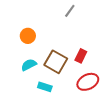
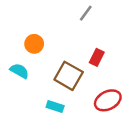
red rectangle: (81, 56) -> (97, 57), moved
cyan semicircle: (29, 65) -> (19, 71), moved, turned 56

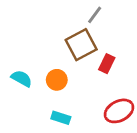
orange circle: (34, 44) -> (57, 80), moved
brown square: (69, 76) -> (81, 45), moved, turned 32

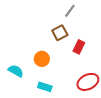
brown square: (81, 45) -> (60, 33), size x0.7
cyan semicircle: (22, 78) -> (16, 71), moved

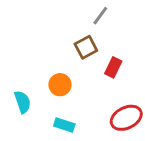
cyan semicircle: (16, 71) -> (23, 102), turned 42

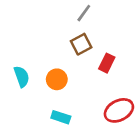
gray line: (100, 16) -> (84, 13), moved
cyan semicircle: (23, 102) -> (22, 77), moved

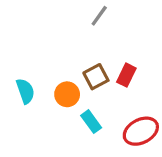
brown square: (81, 44) -> (96, 77), moved
cyan rectangle: (61, 117) -> (91, 122), moved, turned 36

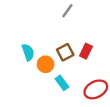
cyan semicircle: (25, 91) -> (28, 52), moved

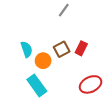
cyan rectangle: (62, 83) -> (37, 85), moved, size x1.5

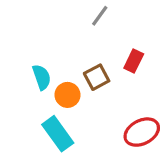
red rectangle: (81, 48) -> (134, 61), moved

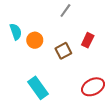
cyan semicircle: (42, 77) -> (16, 32), moved
orange circle: (67, 95) -> (35, 40), moved

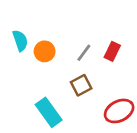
gray line: (65, 11) -> (84, 53), moved
brown square: (63, 51) -> (81, 85), moved

